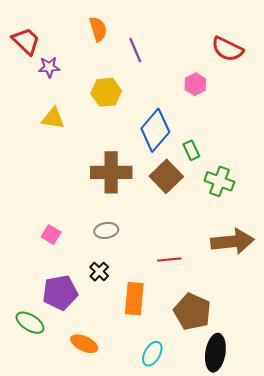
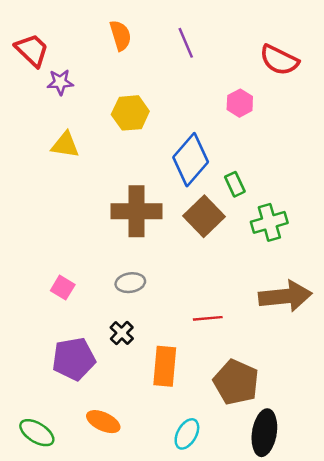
purple line: (135, 50) -> (186, 43), moved
green cross: (219, 181) -> (269, 222), turned -36
green ellipse: (30, 323) -> (37, 433), moved

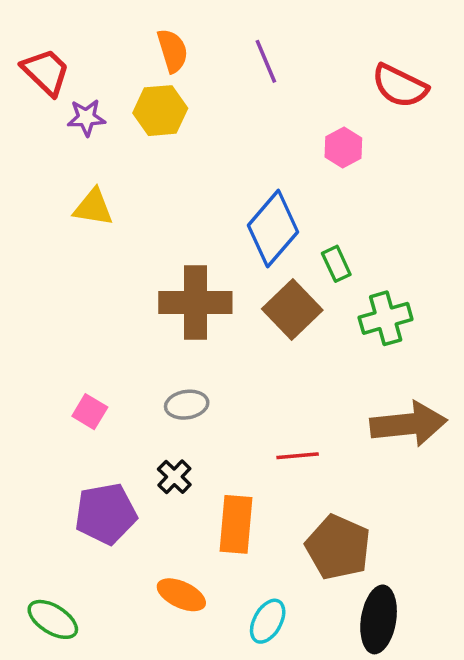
yellow hexagon: (130, 113) -> (160, 111), moved
orange ellipse: (103, 422) -> (181, 595), moved

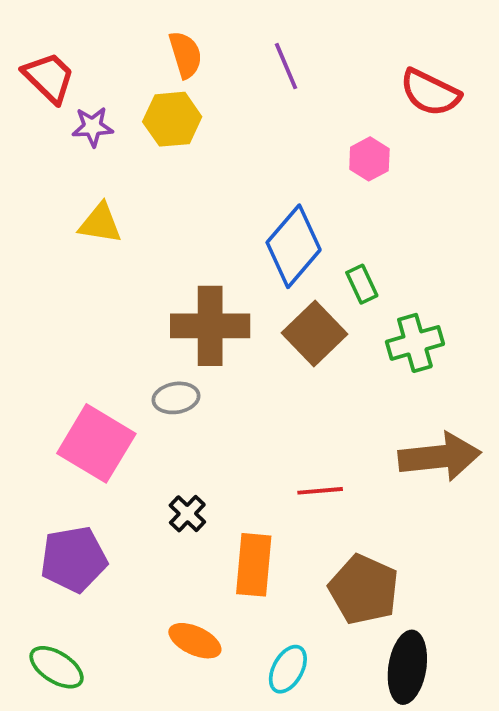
gray ellipse: (187, 405) -> (176, 398), moved
pink square: (90, 412) -> (96, 443), size x2.0
purple pentagon: (106, 514) -> (74, 559), moved

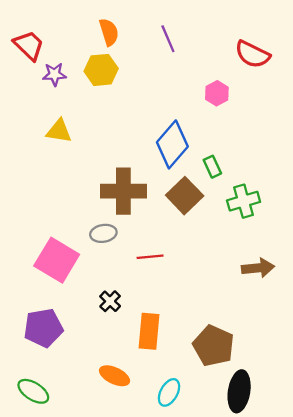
brown arrow: (440, 457) -> (258, 268), size x0.7
red line: (320, 491) -> (150, 257), moved

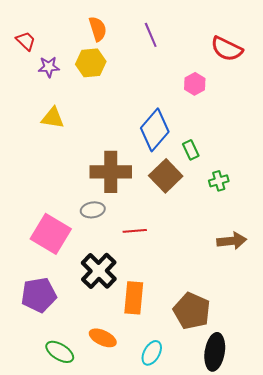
red trapezoid: (29, 45) -> (26, 41), size x0.7
green cross: (244, 201) -> (219, 181), size x0.7
black cross: (110, 301) -> (99, 271), size x1.8
green ellipse: (33, 391) -> (60, 352), moved

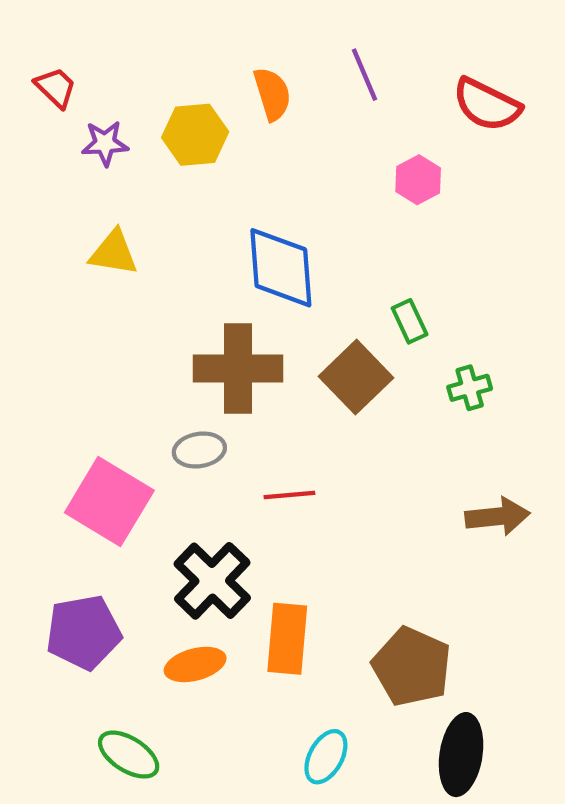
orange semicircle: (98, 29) -> (272, 94), moved
purple line: (151, 35) -> (365, 75), moved
blue diamond: (155, 130) -> (281, 268), moved, turned -45
orange ellipse: (103, 338) -> (195, 664), moved, turned -40

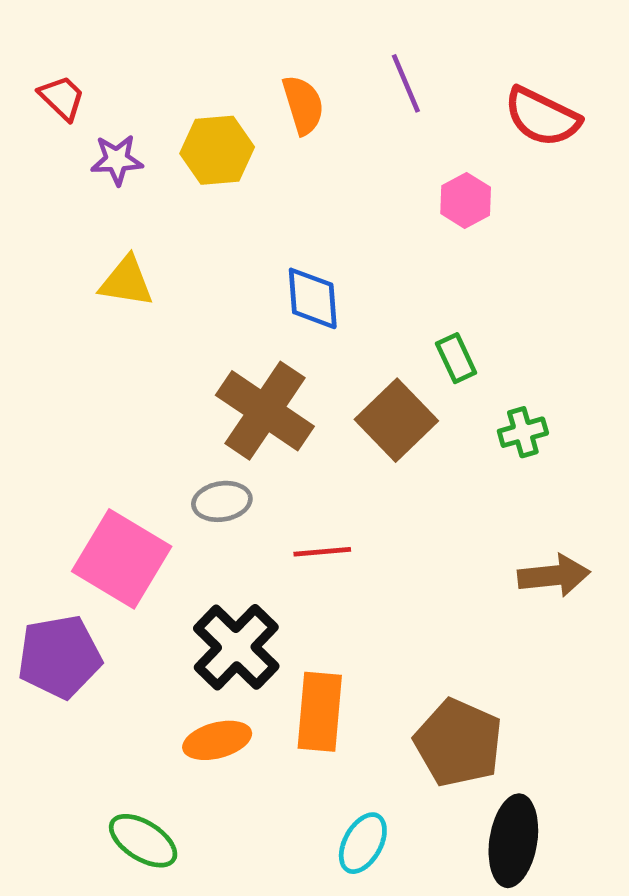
blue diamond: (281, 268) -> (313, 298), size x0.7
brown cross: (238, 368) -> (265, 411), turned 34
purple pentagon: (84, 632) -> (59, 657), moved

